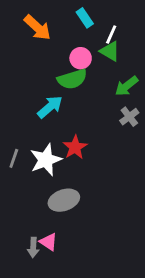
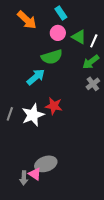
white line: (111, 35) -> (94, 41), moved
pink circle: (81, 58) -> (58, 33), moved
red star: (75, 147) -> (54, 106), turned -30
gray ellipse: (64, 200) -> (46, 164), moved

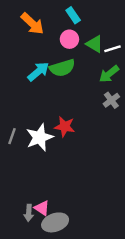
white line: (94, 41) -> (113, 49), turned 48
cyan arrow: (36, 77) -> (38, 72), moved
gray ellipse: (46, 164) -> (55, 222), moved

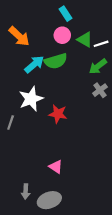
orange arrow: (32, 24) -> (19, 36), moved
white star: (40, 137) -> (31, 99), moved
pink triangle: (42, 208) -> (56, 167), moved

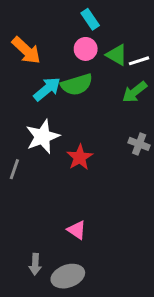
gray cross: (100, 90) -> (139, 144), moved, turned -32
red star: (58, 114) -> (80, 157), turned 30

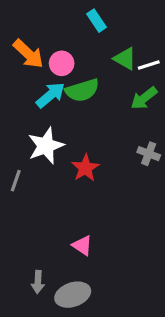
pink circle: (86, 49) -> (62, 63), moved

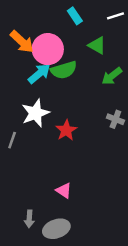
pink circle: (62, 63) -> (48, 49), size x1.6
white line: (149, 65) -> (115, 16), moved

